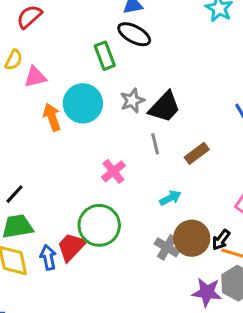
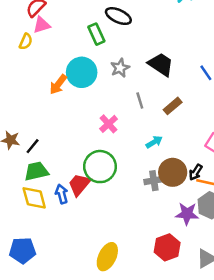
pink triangle: (35, 77) -> (42, 25), moved
black trapezoid: (165, 107) -> (161, 64), moved, turned -96
orange arrow: (52, 117) -> (58, 84), turned -120
gray cross: (167, 247) -> (154, 181), turned -36

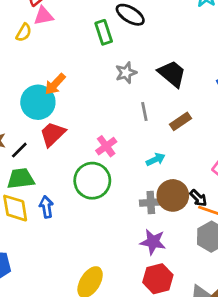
cyan circle: (82, 72) -> (38, 102), moved
pink cross: (109, 124) -> (106, 146), moved
black arrow: (196, 172) -> (198, 198), turned -84
red trapezoid: (79, 185) -> (53, 134), moved
purple star: (187, 214) -> (153, 242), moved

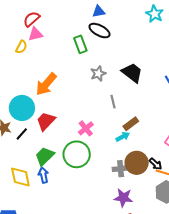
orange arrow: (55, 84) -> (46, 84), size x1.4
cyan circle: (38, 102) -> (22, 108), moved
brown rectangle: (180, 121) -> (131, 124), moved
green trapezoid: (21, 179) -> (45, 156), moved, turned -35

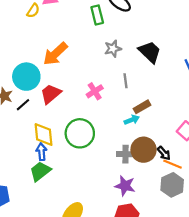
pink cross: (86, 128) -> (95, 91), moved
green trapezoid: (45, 156) -> (40, 171), moved
yellow diamond: (20, 177) -> (44, 134), moved

